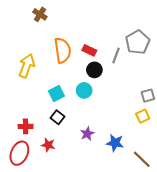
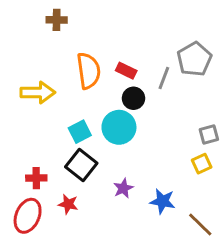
brown cross: (40, 14) -> (57, 20), turned -32
yellow arrow: (27, 66) -> (38, 92), turned 70
cyan circle: (84, 90) -> (119, 127), size x1.5
black square: (57, 117) -> (81, 165), size x1.5

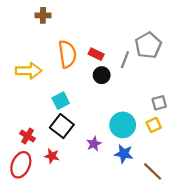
cyan circle: (119, 127) -> (123, 125), moved
red cross: (36, 178) -> (27, 136), turned 32

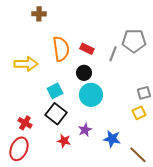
gray pentagon: (148, 45) -> (134, 41), turned 30
black circle: (102, 75) -> (84, 73), moved
cyan circle: (123, 125) -> (91, 95), moved
red star: (52, 156) -> (64, 141), moved

